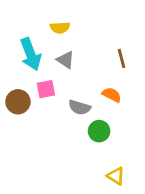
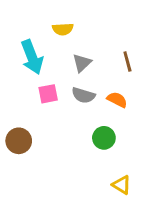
gray triangle: (66, 60) -> (82, 63), moved, turned 42
brown circle: (18, 102) -> (19, 141), moved
gray semicircle: (79, 107) -> (83, 95), moved

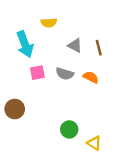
gray triangle: (82, 63) -> (75, 45), moved, turned -49
green circle: (104, 138) -> (69, 129), moved

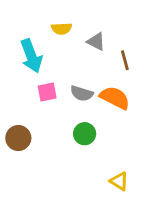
gray triangle: (75, 45) -> (96, 42), moved
orange semicircle: (91, 77) -> (115, 98), size x1.5
green circle: (69, 129) -> (85, 134), moved

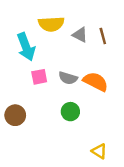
yellow semicircle: (62, 29) -> (51, 24), size x1.5
brown line: (125, 60) -> (103, 36), moved

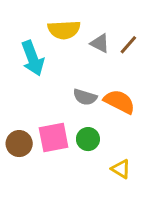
brown line: (103, 36) -> (128, 45), turned 56
pink square: (39, 77) -> (54, 138), moved, size x1.5
yellow triangle: (99, 151) -> (121, 169), moved

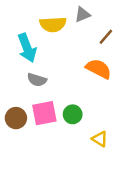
gray triangle: (100, 43) -> (82, 15), moved, turned -49
gray semicircle: (85, 97) -> (37, 80), moved
orange semicircle: (119, 102) -> (99, 69), moved

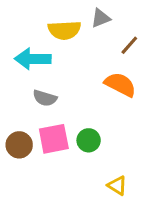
cyan arrow: (27, 48) -> (33, 59), turned 112
yellow triangle: (100, 139) -> (117, 186), moved

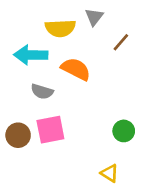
gray triangle: (101, 18) -> (94, 17), turned -30
orange semicircle: (120, 84) -> (76, 69), moved
green circle: (89, 140) -> (124, 131), moved

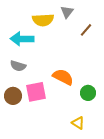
orange semicircle: (76, 69) -> (63, 77), moved
gray semicircle: (42, 92) -> (18, 66), moved

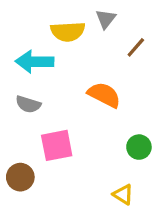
orange semicircle: (63, 77) -> (104, 95), moved
brown circle: (13, 96) -> (20, 177), moved

